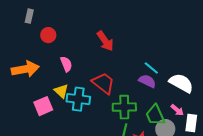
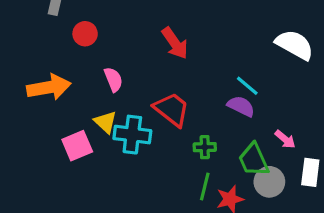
white semicircle: (181, 83) -> (295, 45), moved
green cross: (124, 107) -> (205, 147), size x0.6
pink arrow: (177, 110) -> (285, 139), moved

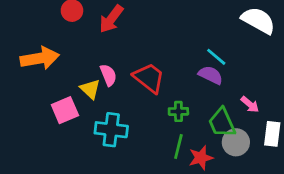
red arrow: (175, 43) -> (111, 19), moved, turned 72
pink semicircle: (113, 79) -> (108, 75), moved
cyan cross: (132, 135) -> (111, 130), moved

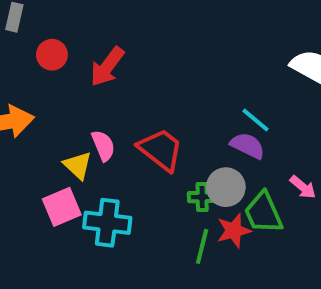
pink square: (65, 110) -> (62, 207), moved
gray circle: (236, 142) -> (226, 187), moved
red star: (201, 158) -> (234, 231), moved

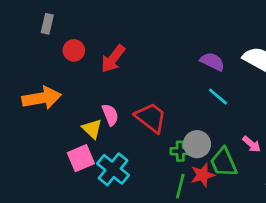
purple semicircle: (248, 146) -> (212, 62), moved
cyan cross: (107, 223) -> (113, 169), turned 32

